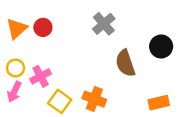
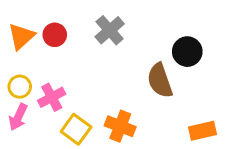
gray cross: (104, 24) -> (110, 30), moved
black circle: (161, 46) -> (187, 52), moved

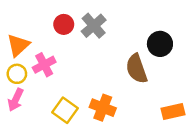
red circle: (55, 35) -> (64, 24), moved
orange triangle: (21, 36) -> (18, 45), moved
pink cross: (52, 97) -> (44, 65), moved

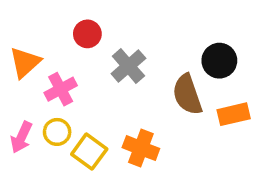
gray cross: (94, 26) -> (128, 66), moved
yellow circle: (17, 74) -> (57, 132), moved
orange rectangle: (173, 112) -> (234, 114), moved

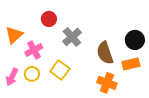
black circle: (219, 61) -> (135, 40), moved
orange cross: (141, 148) -> (107, 83), moved
yellow square: (89, 152) -> (60, 70), moved

